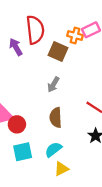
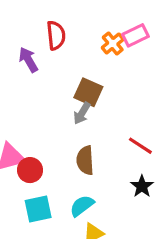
red semicircle: (35, 30) -> (56, 35), size x0.7
orange cross: (75, 36) -> (113, 43), turned 35
brown square: (58, 51) -> (88, 92), moved

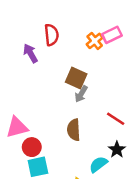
gray arrow: (82, 113) -> (81, 94), moved
red circle: (30, 170) -> (32, 147), moved
cyan semicircle: (82, 206) -> (98, 164), moved

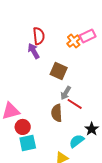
purple arrow: (31, 53) -> (34, 51), moved
gray arrow: (81, 94) -> (66, 93), moved
red line: (116, 119) -> (75, 104), moved

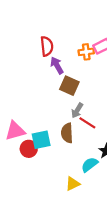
orange cross: (74, 41) -> (86, 52), turned 32
purple arrow: (34, 51) -> (57, 65), moved
cyan square: (28, 143) -> (41, 140), moved

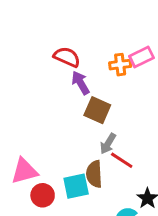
red semicircle: (47, 46) -> (67, 57), turned -60
cyan square: (41, 140) -> (76, 186), moved

